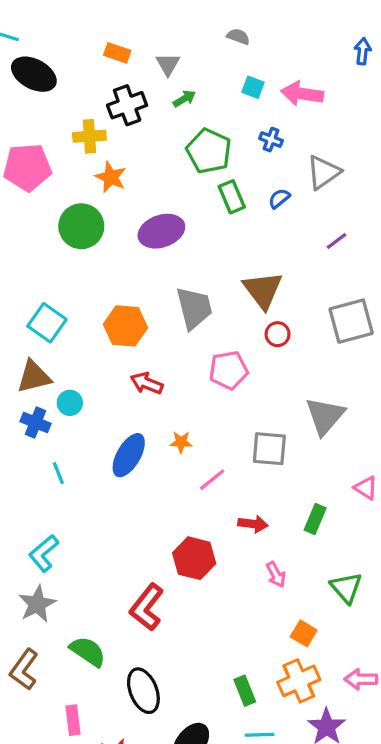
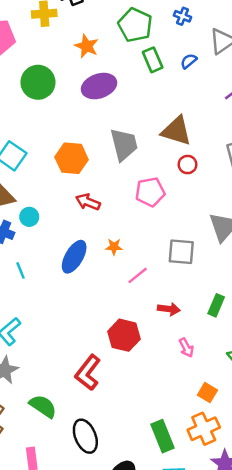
orange star: (111, 177) -> (87, 46), moved
brown triangle: (263, 290) -> (176, 131), turned -36
green rectangle: (245, 691) -> (163, 436), size x1.4

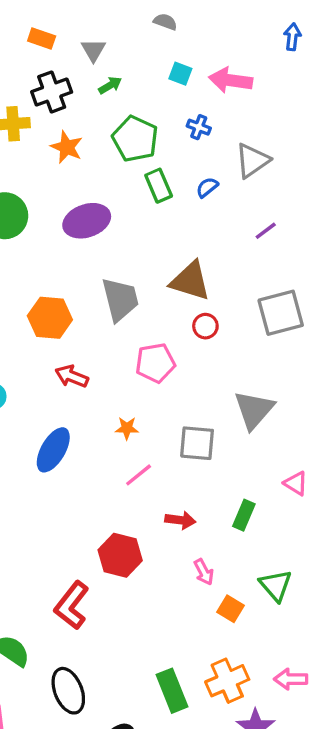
orange star: (87, 46) -> (67, 147), moved
orange star: (114, 247) -> (127, 428), moved
orange square: (207, 393) -> (231, 609), moved

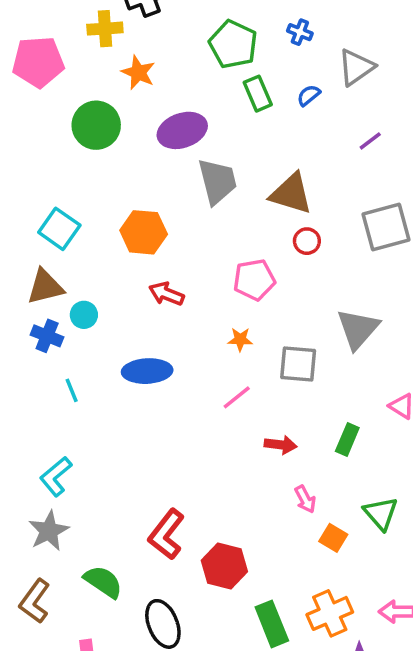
orange star: (67, 147) -> (138, 72), moved
gray trapezoid: (120, 299) -> (217, 181), moved
orange star: (127, 428) -> (240, 339), moved
blue ellipse: (53, 450) -> (147, 371), turned 57
red hexagon: (120, 555) -> (224, 566), moved

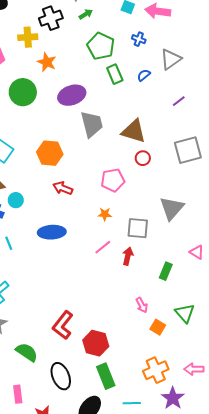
red arrow: (281, 445) -> (128, 256), moved, turned -84
green rectangle: (272, 624) -> (106, 376), moved

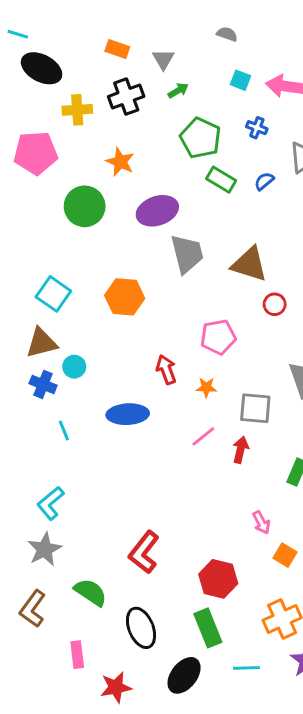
yellow cross: (28, 37) -> (77, 110), moved
green rectangle: (115, 74) -> (221, 180), turned -36
red circle: (143, 158) -> (275, 304), moved
red arrow: (63, 188) -> (166, 370), moved, turned 48
red hexagon: (96, 343) -> (218, 579), moved

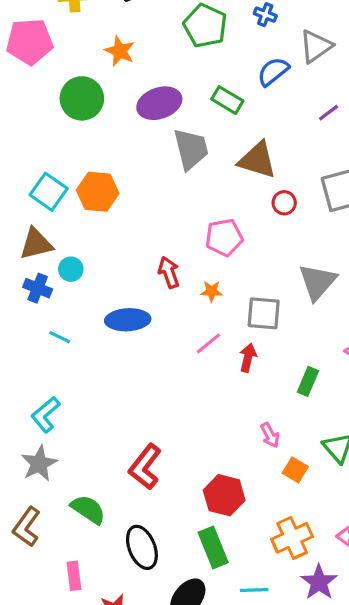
green rectangle: (221, 180) -> (227, 100), moved
blue semicircle: (264, 181) -> (273, 72), size x1.5
orange hexagon: (125, 297) -> (98, 192), moved
cyan line: (64, 430) -> (60, 337), turned -42

